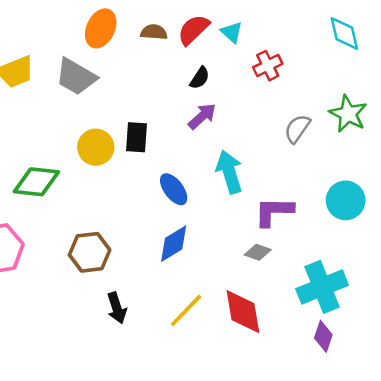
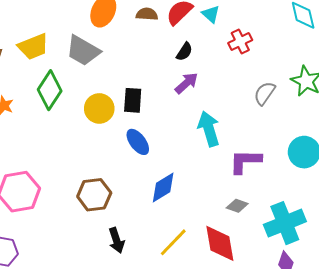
green diamond: (36, 182) -> (50, 90), moved, turned -63
blue ellipse: (174, 189) -> (138, 142), moved
gray diamond: (258, 252) -> (237, 206), moved

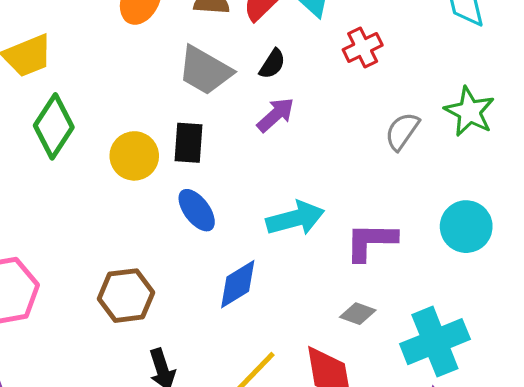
gray trapezoid: (83, 51) -> (205, 70), moved
cyan arrow: (209, 129) -> (295, 218), moved, turned 92

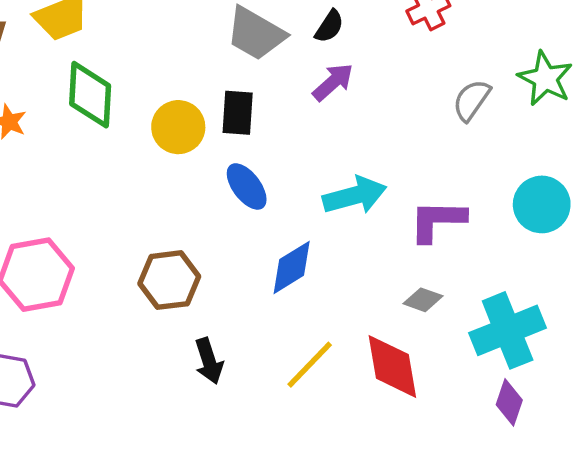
green diamond: (54, 126) -> (90, 95), turned -30

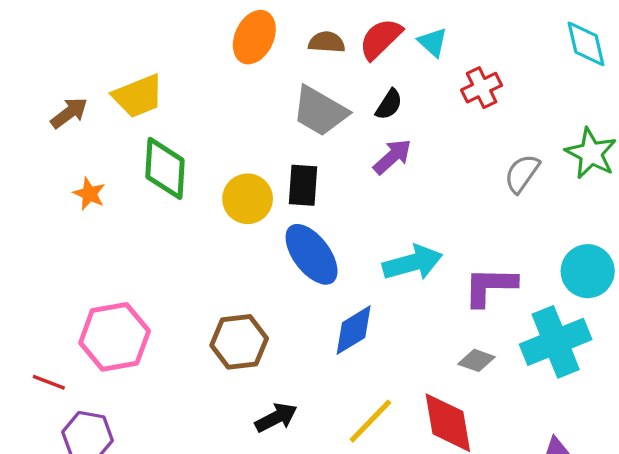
blue ellipse: (247, 186) -> (312, 254), size x1.4
cyan cross: (508, 330) -> (556, 342), moved
black arrow: (209, 361) -> (276, 418), turned -99

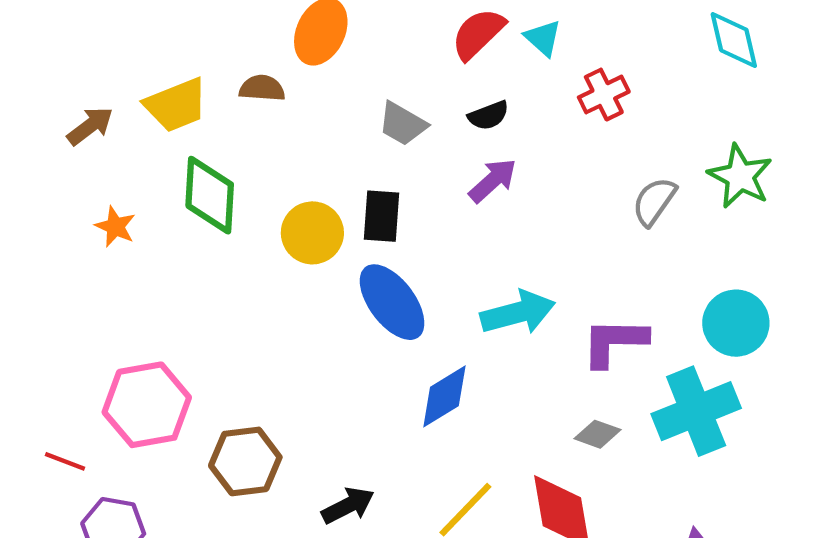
brown semicircle: (327, 42) -> (262, 88), moved
black semicircle: (389, 104) -> (489, 115), turned 36
gray trapezoid: (320, 111) -> (403, 124), size x0.7
brown hexagon: (239, 342) -> (245, 461), moved

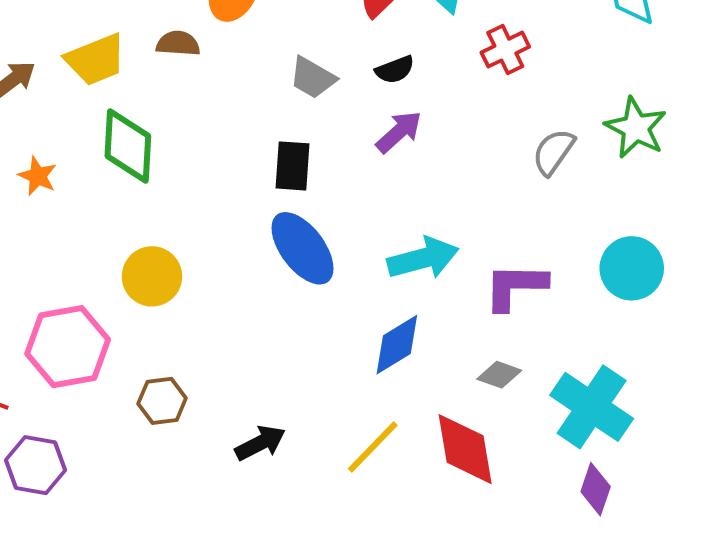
yellow circle: (312, 233) -> (152, 276), moved
blue diamond: (444, 396) -> (397, 345), moved
cyan cross: (696, 411) -> (592, 407), moved, turned -34
brown hexagon: (245, 461) -> (162, 401), size x0.7

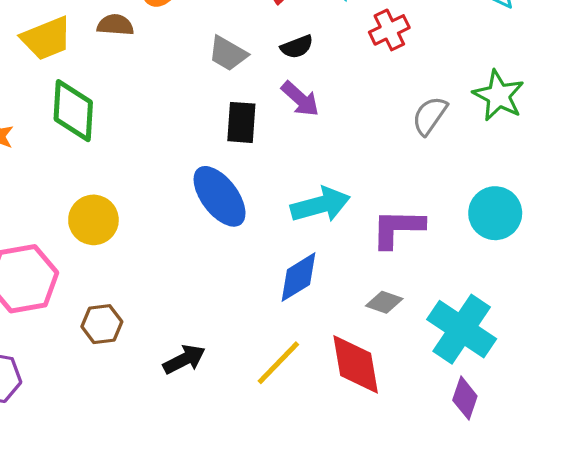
purple arrow: (399, 132) -> (300, 99), turned 84
black rectangle: (292, 166) -> (241, 122), moved

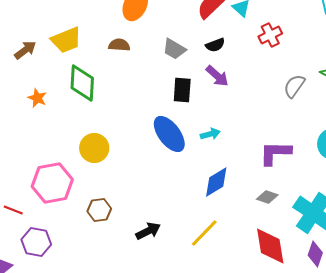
brown semicircle: (115, 25) -> (119, 45), moved
cyan arrow: (320, 205) -> (210, 134), moved, size x0.6
red diamond: (356, 364) -> (270, 246), moved

